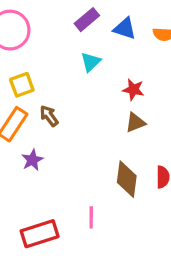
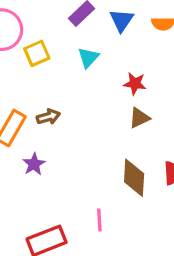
blue triangle: (125, 28) -> (122, 20), turned 50
yellow square: (22, 85) -> (37, 53), moved
brown arrow: (49, 116) -> (48, 117), turned 115

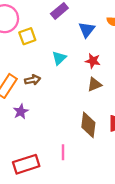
blue triangle: (122, 20) -> (87, 30), moved
cyan triangle: (88, 58) -> (59, 58), moved

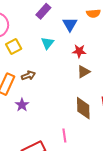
yellow square: (27, 36) -> (14, 46), moved
cyan triangle: (59, 58) -> (48, 43), moved

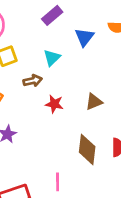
red star: (79, 51) -> (54, 104), moved
brown arrow: (28, 75) -> (33, 81), moved

